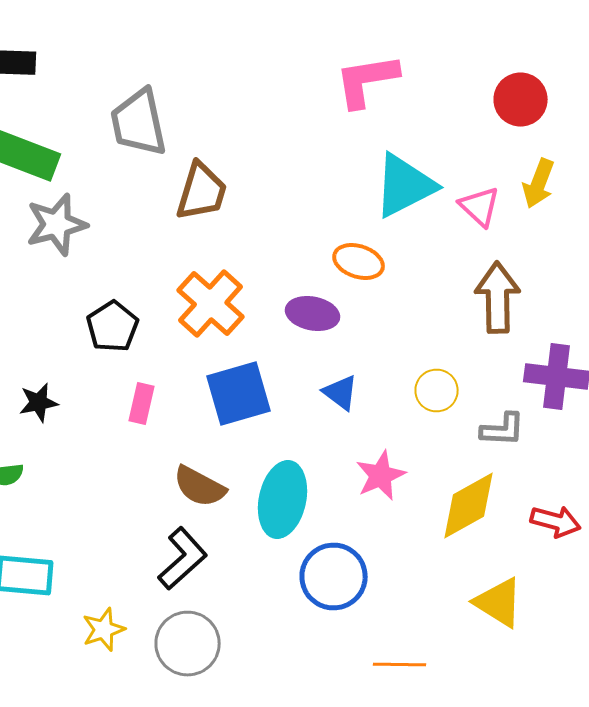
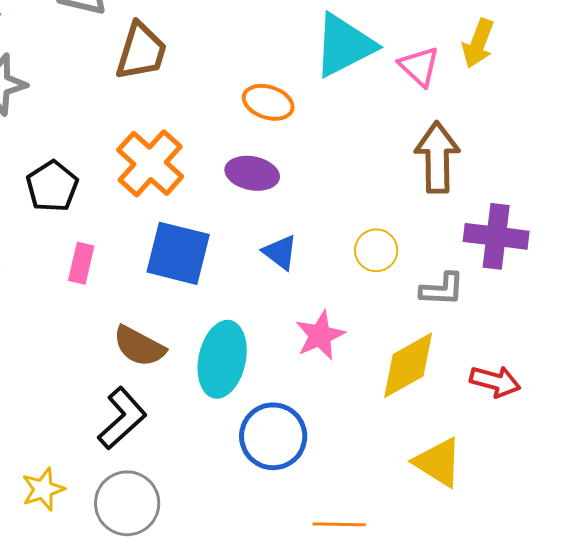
orange ellipse: (359, 262) -> (268, 102), moved
blue square: (239, 394) -> (178, 253), turned 30

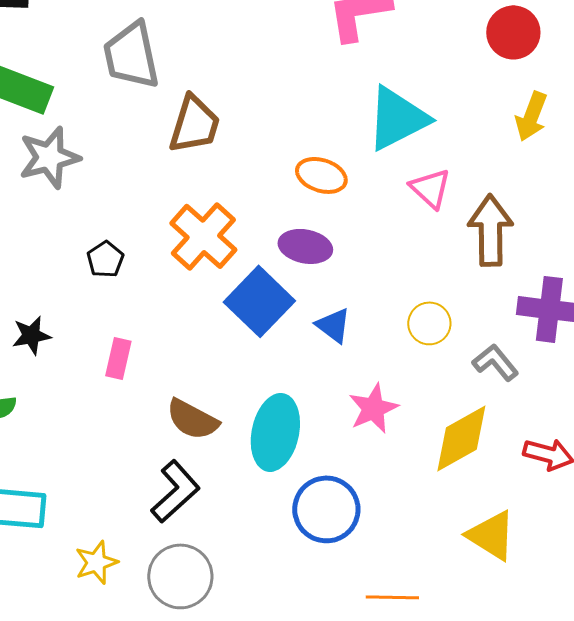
pink triangle: (419, 66) -> (430, 188), moved
black pentagon: (52, 186) -> (105, 259), size x0.7
blue square: (178, 253) -> (259, 301), moved, turned 30
pink rectangle: (81, 263) -> (118, 358), moved
gray L-shape: (442, 289) -> (495, 362), turned -132

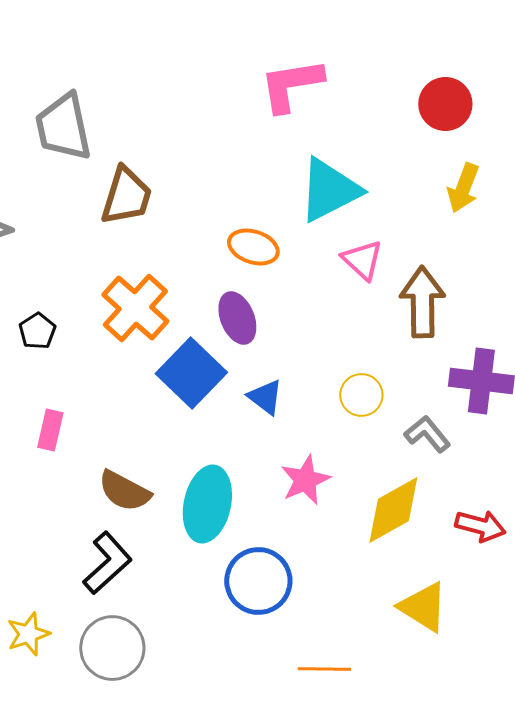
purple ellipse: (305, 246) -> (237, 318), turned 57

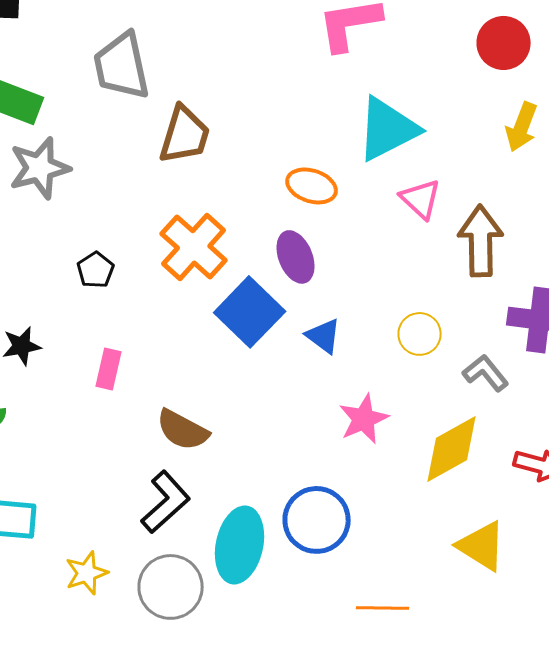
cyan ellipse: (207, 504) -> (240, 545), moved

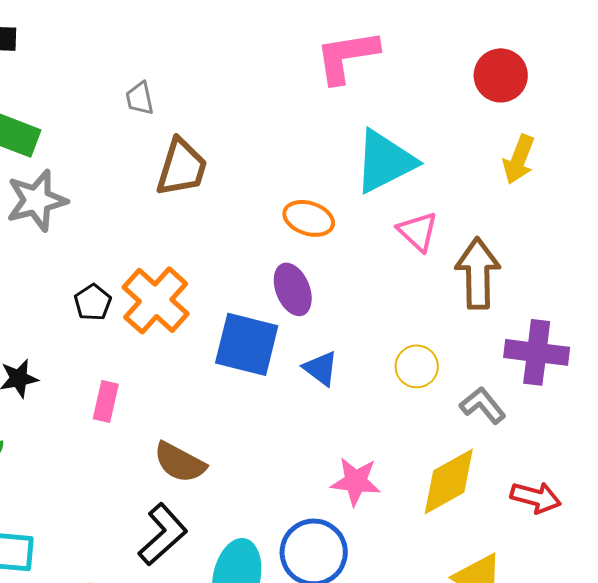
gray trapezoid: (122, 66) -> (140, 98), moved, size x0.5
orange cross: (194, 247) -> (156, 300), moved
blue square: (250, 312) -> (247, 344), turned -30
pink star: (364, 419) -> (356, 481), moved, turned 30

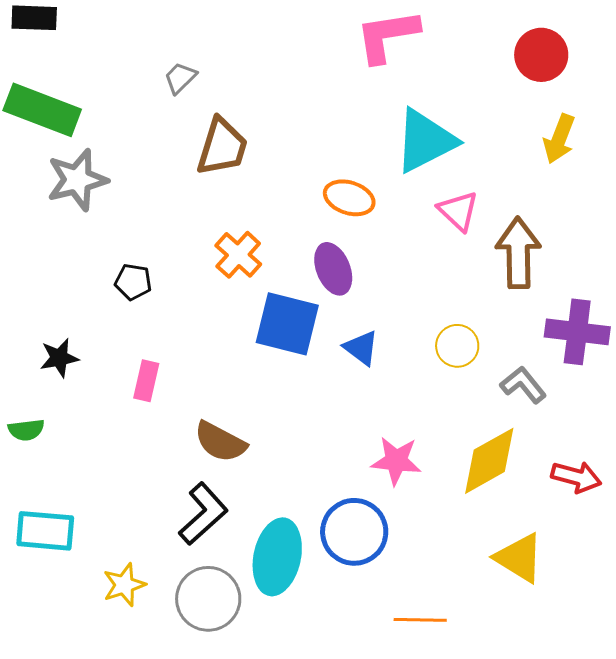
gray trapezoid: (140, 98) -> (180, 78), turned 57
orange cross: (156, 300) -> (238, 255), moved, size x0.7
black pentagon: (93, 302) -> (133, 282), turned -30

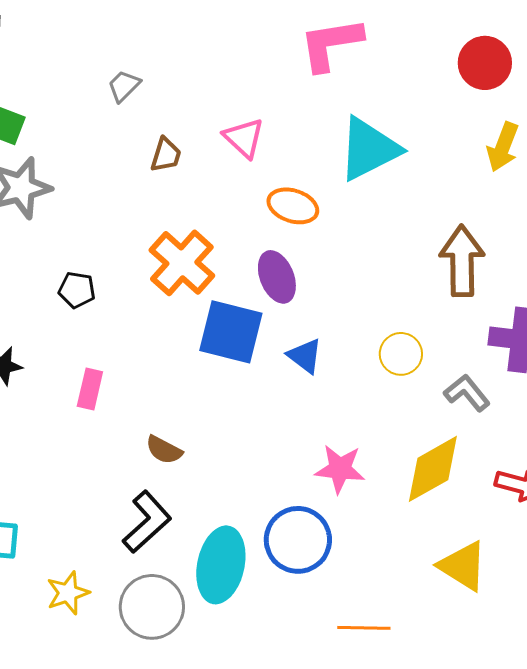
brown trapezoid: (222, 147) -> (166, 155), size x0.6
pink triangle: (458, 211) -> (244, 138), moved
orange cross: (238, 255) -> (182, 263), size x1.4
brown semicircle: (220, 442) -> (164, 450), size x0.7

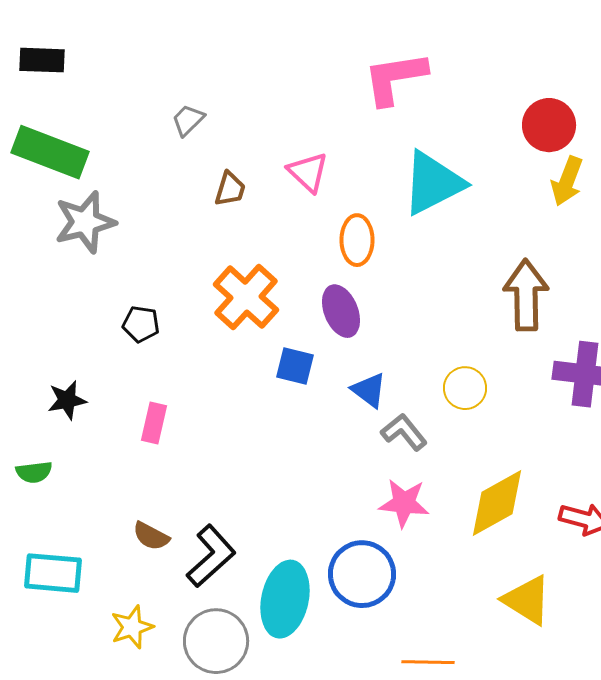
red circle: (485, 63) -> (549, 125), moved
orange ellipse: (293, 206) -> (357, 240), turned 72
blue square: (231, 332) -> (295, 366), size x0.6
gray L-shape: (467, 393) -> (404, 432), moved
brown semicircle: (164, 450) -> (151, 536), moved

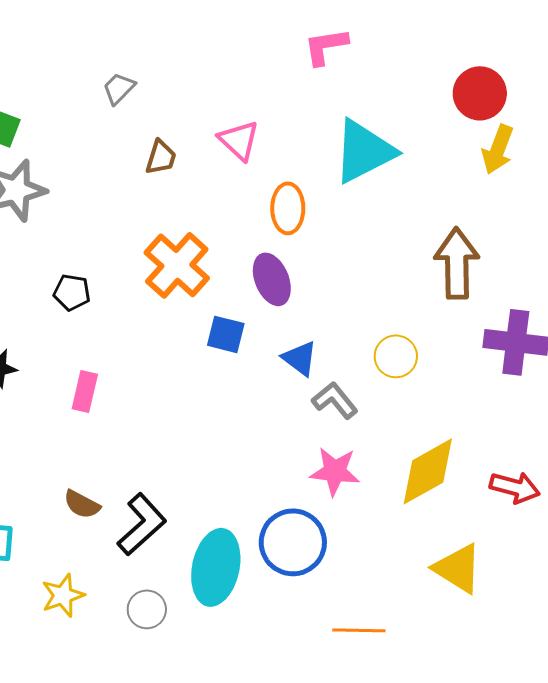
pink L-shape: (395, 78) -> (326, 46), size x0.7
gray circle: (216, 641) -> (147, 609), size x0.6

